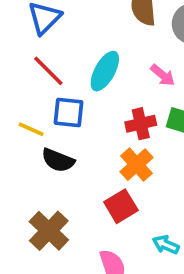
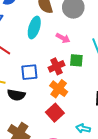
cyan ellipse: (105, 71) -> (34, 28), moved
blue square: (69, 112) -> (29, 72), moved

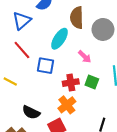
blue square: (29, 72) -> (45, 66), moved
black semicircle: (16, 95) -> (31, 112), moved

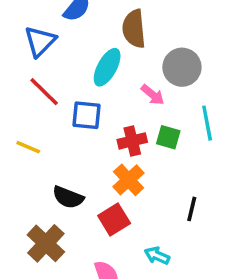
gray circle: (103, 29) -> (182, 67), moved

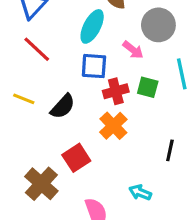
blue square: (86, 115) -> (94, 66), moved
black semicircle: (68, 197) -> (63, 106), moved, turned -68
red square: (114, 219) -> (76, 158), moved

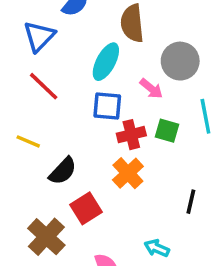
black semicircle: (63, 106) -> (63, 171), moved

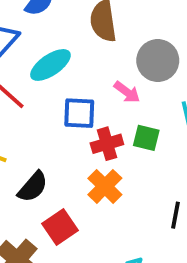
cyan ellipse: (106, 62) -> (50, 65), moved, turned 30

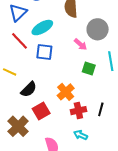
blue square: (79, 113) -> (44, 52), moved
red cross: (107, 144) -> (78, 111), moved

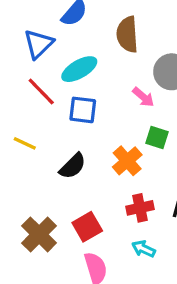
black semicircle: (29, 89) -> (73, 166), moved
orange cross: (66, 92) -> (127, 161), moved
red square: (41, 111) -> (87, 227), moved

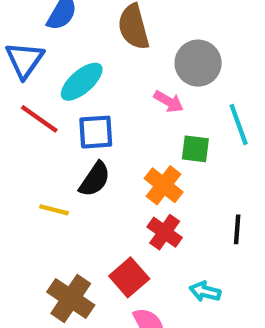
yellow line: (25, 143) -> (54, 210), moved
black semicircle: (73, 166) -> (95, 179), moved
red cross: (140, 208) -> (165, 232), moved, turned -32

